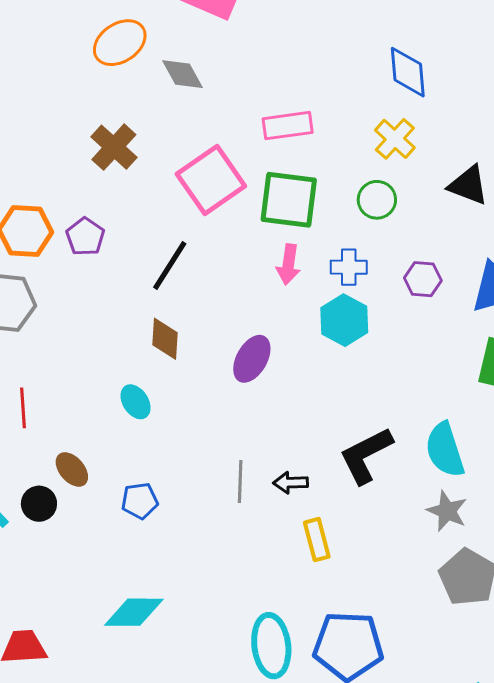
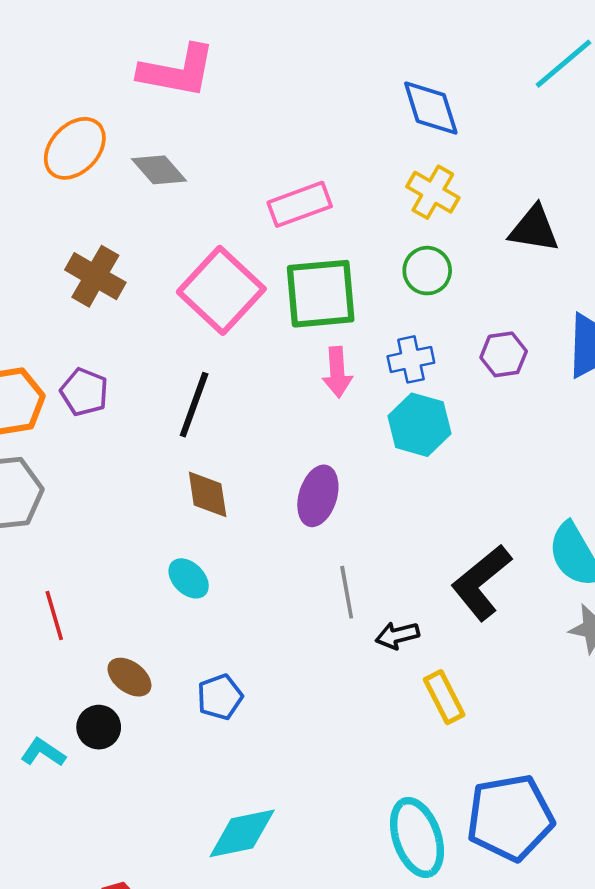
gray line: (240, 482) -> (347, 592), moved

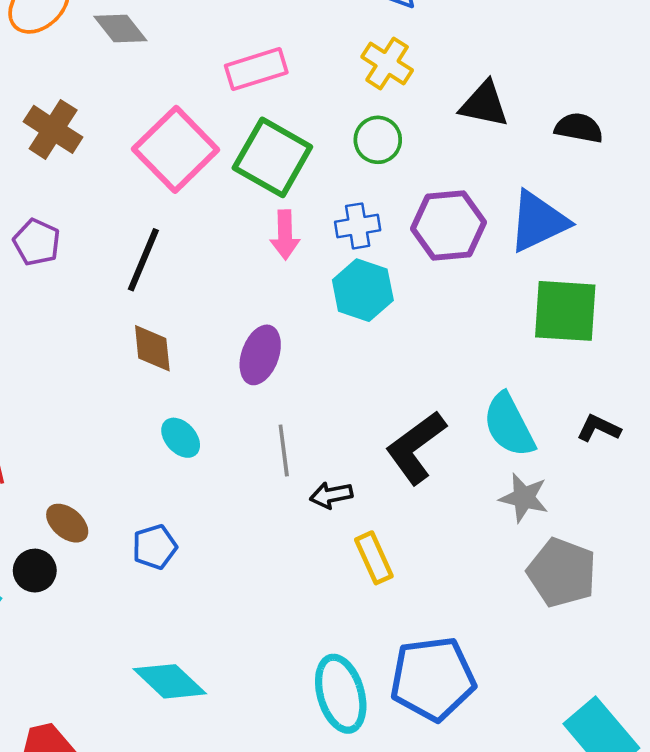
green square: (321, 294) -> (272, 157), turned 32
purple hexagon: (504, 354) -> (449, 226), size x1.6
cyan ellipse: (189, 578) -> (181, 438), moved
cyan diamond: (242, 833) -> (170, 681), turned 52

